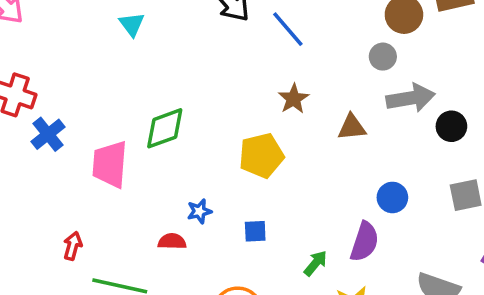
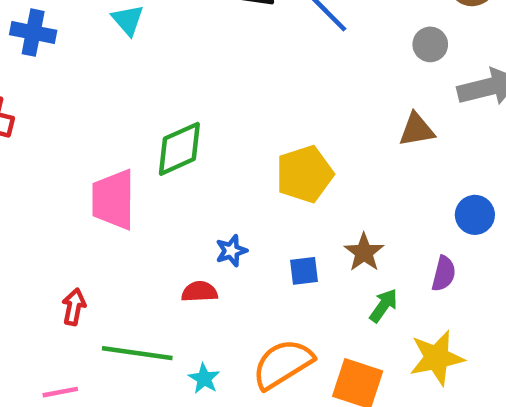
gray circle: (383, 57) -> (430, 44), moved
brown star: (294, 99) -> (364, 252), moved
blue cross: (48, 134) -> (33, 33), moved, turned -36
purple semicircle: (364, 242) -> (444, 274), size x0.7

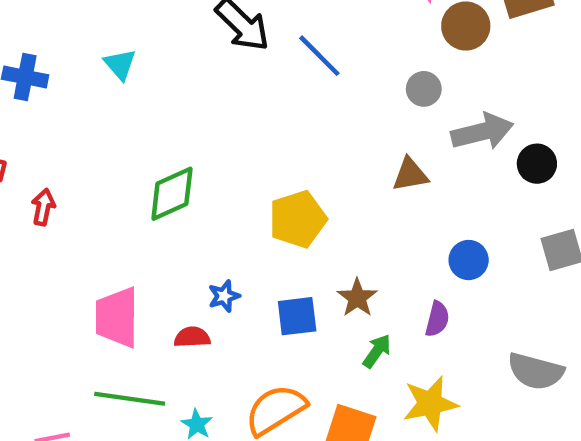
pink trapezoid: (113, 200) -> (117, 317), moved
blue square: (304, 271) -> (297, 316), size x1.4
red arrow: (74, 307) -> (43, 207), moved

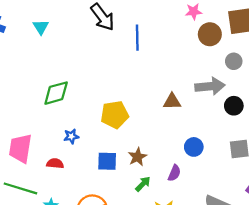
blue line: (319, 56) -> (137, 38), turned 35
gray circle: (424, 89) -> (234, 61), moved
blue star: (224, 296) -> (71, 136), moved

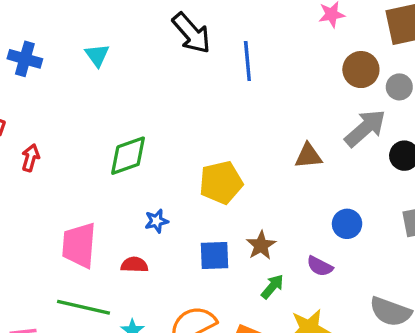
brown circle: (210, 34) -> (361, 70), moved
gray arrow: (210, 86) -> (365, 128), turned -32
purple semicircle: (174, 173) -> (320, 266), turned 98

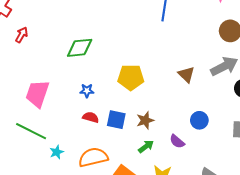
brown triangle: (308, 156) -> (186, 74), turned 36
red semicircle: (134, 265) -> (91, 117), moved

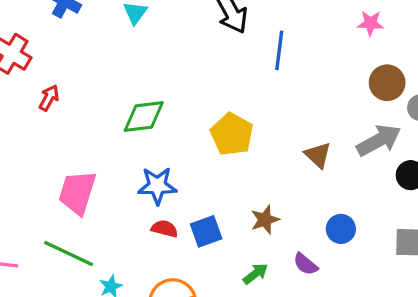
yellow pentagon: (131, 77) -> (232, 134), moved, turned 30
blue star: (87, 91) -> (157, 186), size x1.6
blue square: (116, 120) -> (206, 231), turned -30
brown star: (145, 120) -> (265, 220), moved

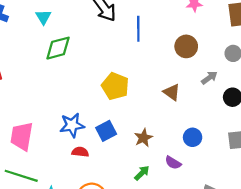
brown circle: (387, 83) -> (186, 46), moved
green diamond: (144, 117) -> (58, 48), moved
gray arrow: (379, 140) -> (209, 78), size x0.6
blue square: (206, 231) -> (106, 131), moved

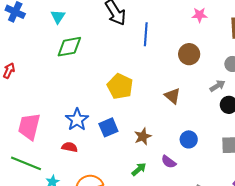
gray arrow: (209, 78) -> (217, 86), moved
blue star: (72, 125) -> (77, 120), turned -30
red semicircle: (80, 152) -> (70, 147), moved

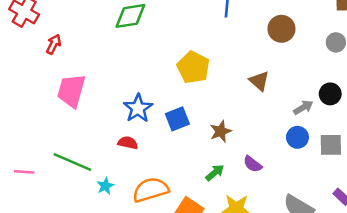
gray arrow: (217, 86) -> (303, 107), moved
pink trapezoid: (29, 127) -> (71, 91), moved
blue circle: (189, 139) -> (297, 137), moved

